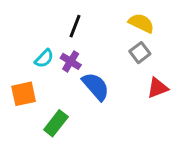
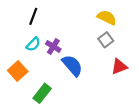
black line: (75, 26) -> (33, 16), moved
orange square: (24, 94) -> (18, 71), turned -30

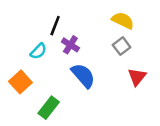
black line: (33, 16) -> (55, 26), moved
purple cross: (53, 46) -> (70, 45), moved
red triangle: (119, 67) -> (137, 77), turned -30

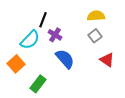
yellow semicircle: (123, 20) -> (96, 16), turned -30
cyan semicircle: (38, 51) -> (30, 40), size x1.5
red triangle: (137, 77) -> (107, 60), turned -35

